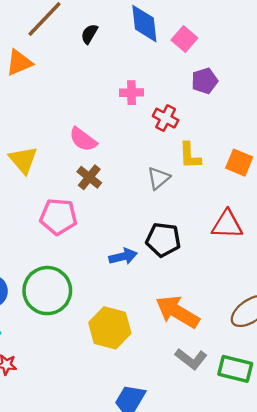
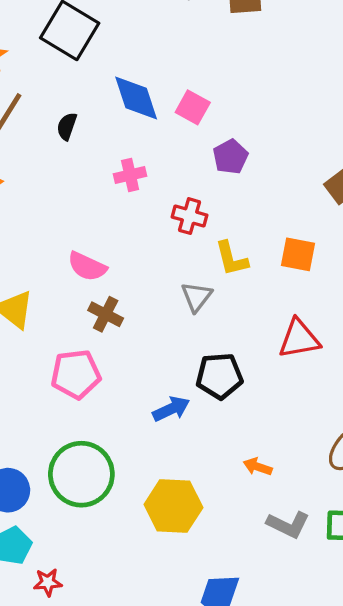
pink cross: (132, 93) -> (130, 175), moved
orange arrow: (177, 312) -> (258, 467), size x0.5

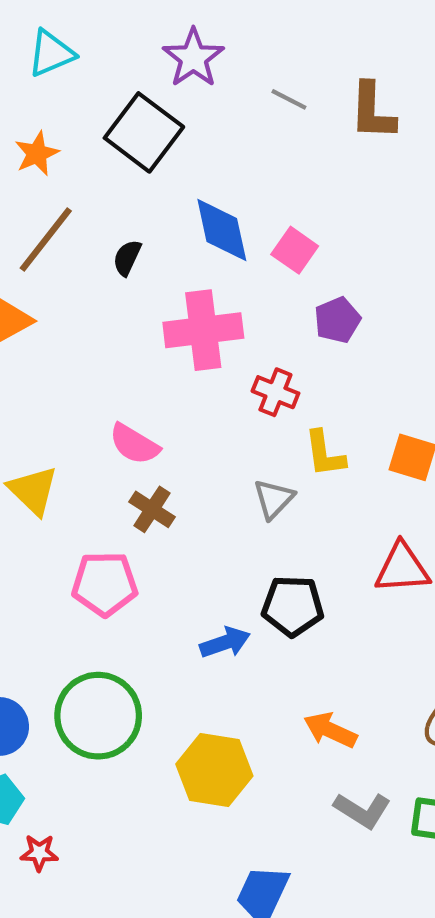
pink cross: (130, 175) -> (203, 330), size x1.8
orange arrow: (258, 467) -> (330, 730), size x1.4

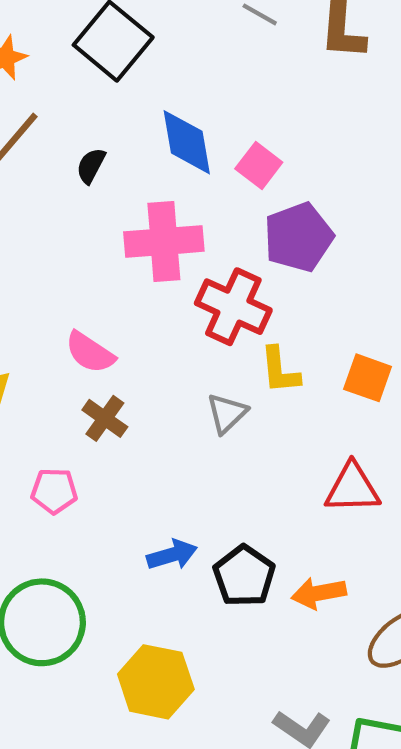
purple pentagon: (337, 320) -> (298, 237), size x1.5
red cross: (275, 392) -> (233, 307), size x1.6
pink pentagon: (105, 584) -> (54, 491), size x0.7
black pentagon: (293, 606) -> (244, 576), moved, turned 30
orange arrow: (330, 730) -> (319, 593), moved, turned -38

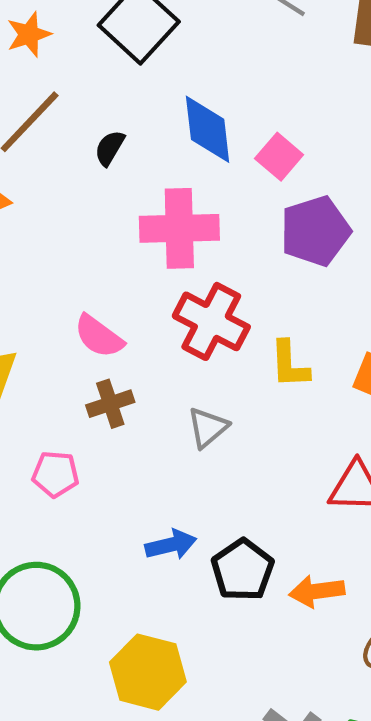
red cross: (233, 307) -> (211, 321), moved
gray triangle: (227, 413) -> (208, 428), moved
brown cross: (105, 418) -> (110, 404), turned 33

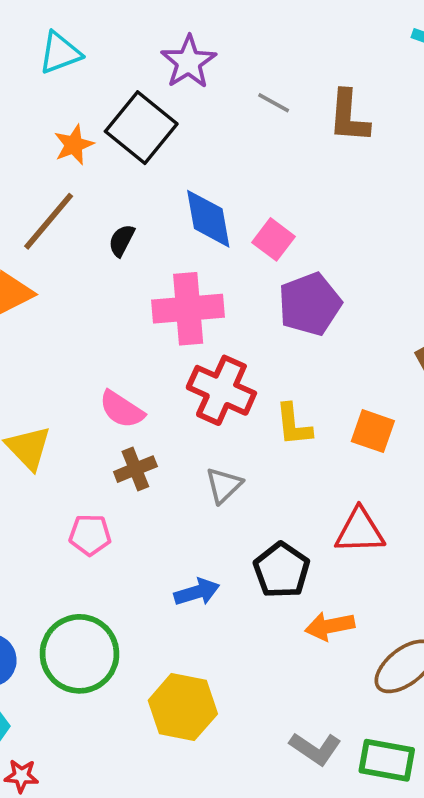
orange star: (29, 34) -> (74, 145), moved
black pentagon: (243, 570) -> (282, 570), moved

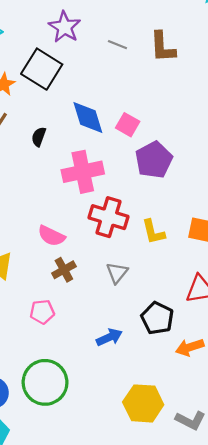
yellow hexagon: (183, 707) -> (143, 403), moved

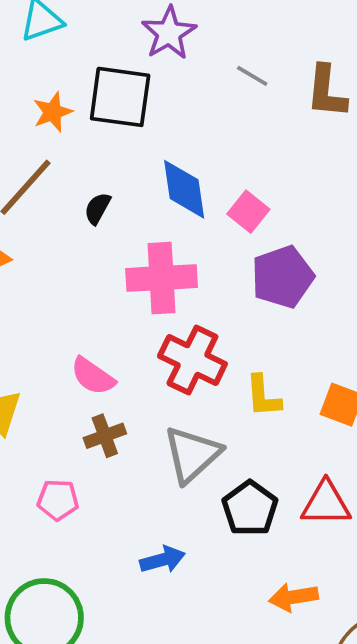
black square: (42, 69) -> (120, 97), turned -33
gray triangle: (117, 273) -> (192, 454), size x1.6
black pentagon: (157, 318) -> (250, 508), moved

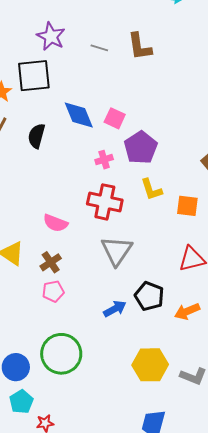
black semicircle: (97, 208) -> (36, 136), size x1.4
pink cross: (162, 278) -> (104, 160), moved, size x0.5
yellow L-shape: (263, 396) -> (151, 189), moved
brown cross: (105, 436) -> (51, 262), moved
black pentagon: (250, 508) -> (149, 296), moved

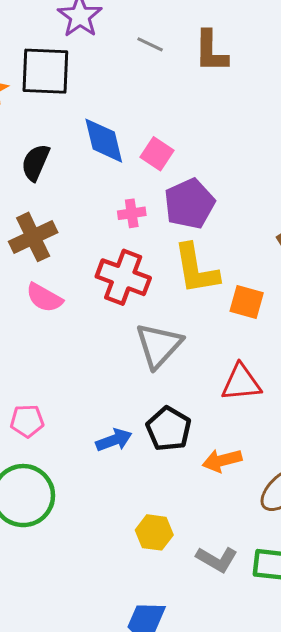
yellow L-shape: (151, 189) -> (196, 269), size x1.5
gray triangle: (117, 251) -> (159, 345), moved
brown cross: (51, 262) -> (33, 237), moved, size x1.4
pink pentagon: (53, 291) -> (27, 421), moved
yellow hexagon: (150, 365) -> (154, 532), size x0.7

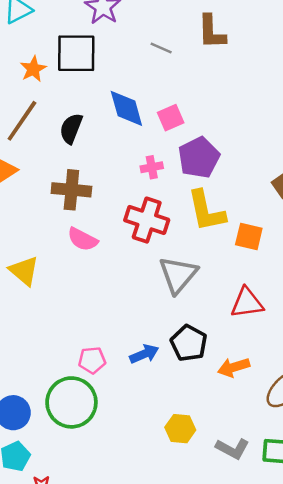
gray line: (150, 44) -> (161, 48), moved
pink square: (157, 154) -> (171, 118), turned 35
brown cross: (33, 237) -> (71, 190), turned 33
pink pentagon: (27, 421) -> (92, 360), moved

